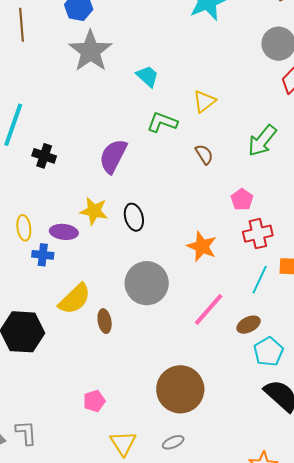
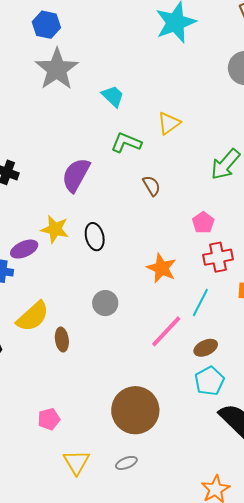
brown semicircle: (204, 154) -> (152, 186), moved
purple ellipse: (64, 232) -> (24, 249), turned -32
cyan line: (260, 280) -> (200, 303), moved
gray circle: (147, 283) -> (105, 303), size x0.6
cyan pentagon: (268, 352) -> (209, 381), moved

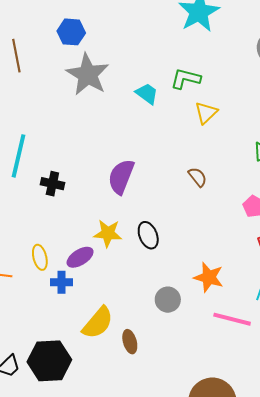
green L-shape: (126, 143) -> (186, 79), moved
orange star: (162, 268) -> (209, 277), moved
pink line: (166, 331) -> (232, 319), turned 69

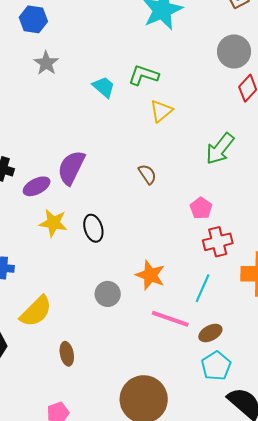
gray star: (88, 75) -> (46, 63), size x0.6
purple ellipse: (80, 257) -> (37, 186), moved
brown ellipse: (130, 342) -> (67, 354), moved

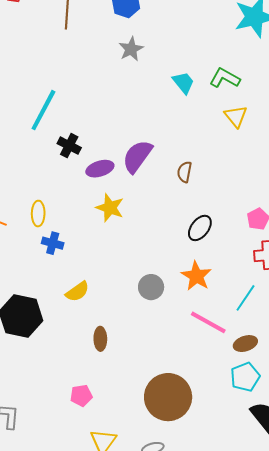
yellow triangle: (161, 111) -> (236, 116), turned -40
brown semicircle: (147, 174) -> (184, 172), moved, turned -145
black ellipse: (93, 228) -> (200, 228), moved, turned 44
yellow semicircle: (36, 311) -> (77, 292), size x0.7

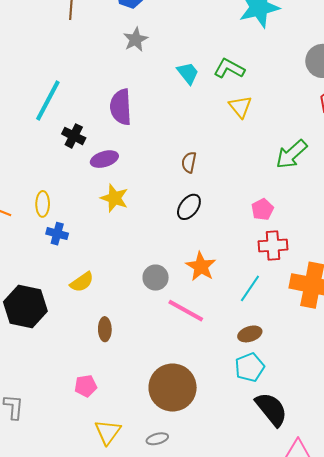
purple semicircle: (137, 156) -> (121, 107), moved, turned -39
black ellipse: (200, 228) -> (189, 207), moved
pink line: (208, 322) -> (186, 311), moved

